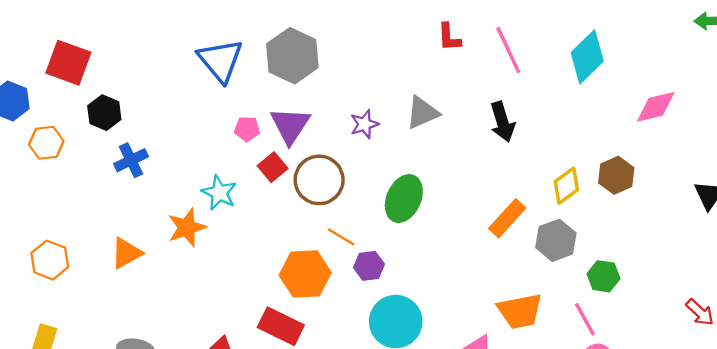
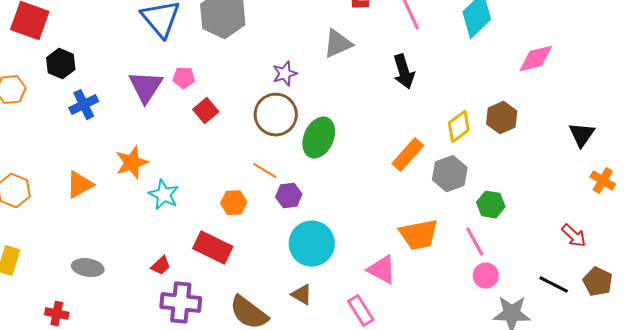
gray triangle: (422, 113) -> (338, 44), moved
purple triangle: (290, 125) -> (146, 87), moved
brown circle: (319, 180) -> (276, 115), moved
cyan star: (219, 193) -> (164, 195), moved
orange hexagon: (305, 274) -> (234, 203), size x0.6

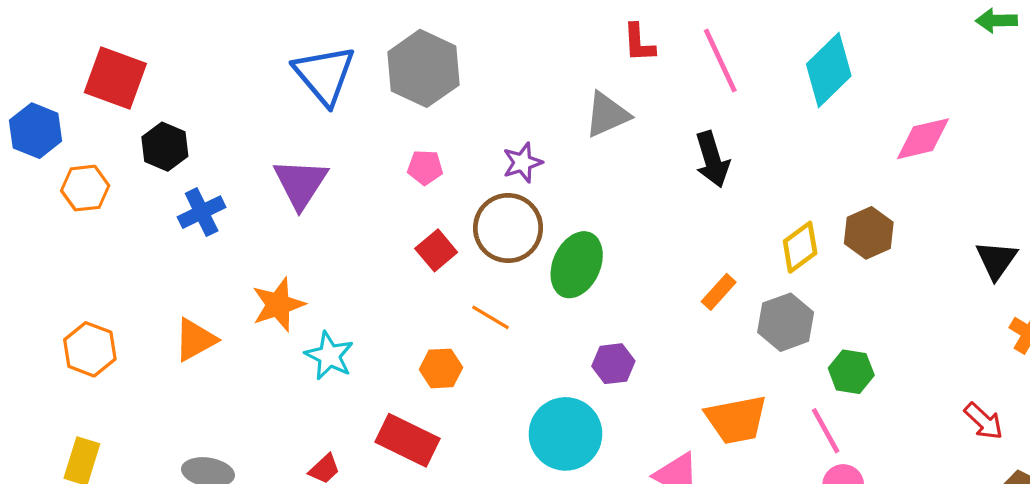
pink pentagon: (184, 78) -> (425, 167), moved
red square: (206, 111) -> (436, 250), moved
orange rectangle: (408, 155) -> (719, 292), size x0.7
purple hexagon: (289, 196) -> (613, 364), moved

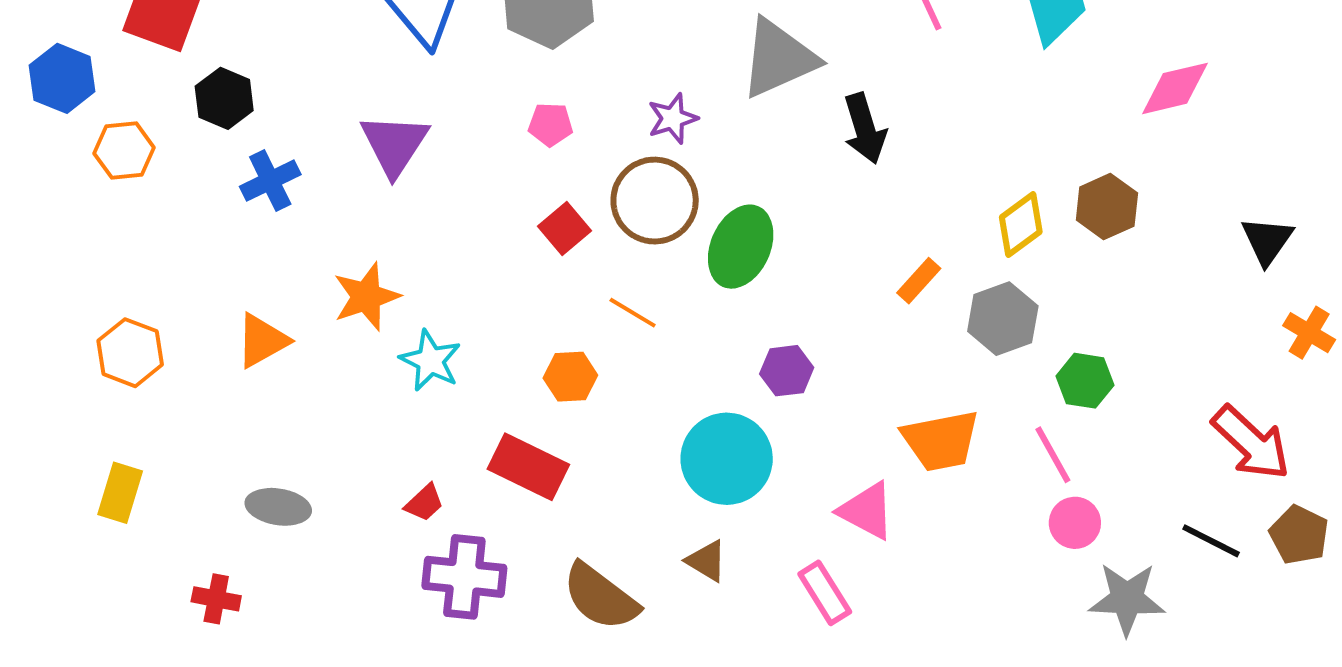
gray triangle: (607, 115) -> (779, 58), size x1.4
black arrow: (712, 159) -> (865, 128), moved
red arrow: (984, 421) -> (1251, 443), size x1.6

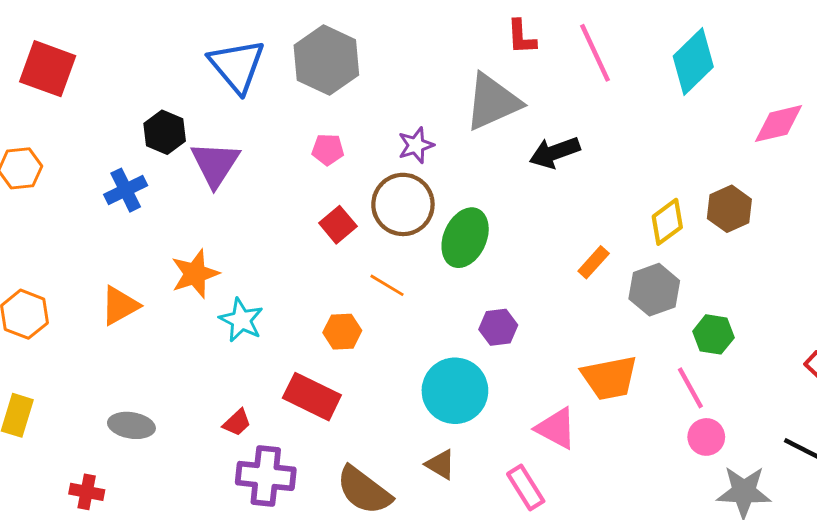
black hexagon: (224, 98) -> (165, 132), moved
black arrow: (865, 128) -> (555, 152), turned 87

